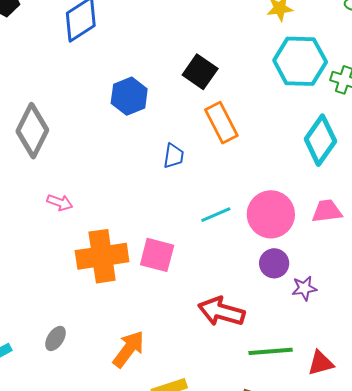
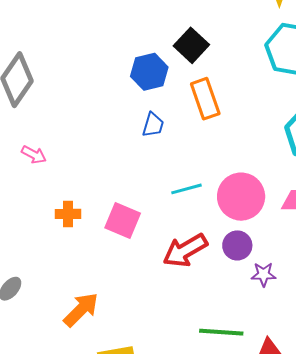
blue hexagon: (129, 96) -> (149, 72), moved
orange cross: (102, 256) -> (68, 214), size x0.5
red arrow: (221, 312) -> (185, 250), moved, turned -54

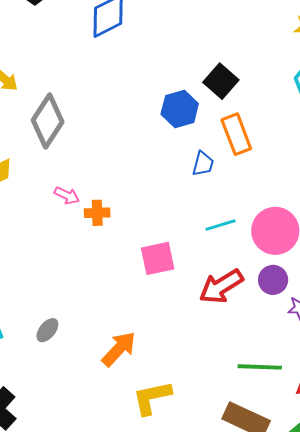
blue trapezoid: (153, 125) -> (203, 164), moved
orange cross: (68, 214) -> (97, 213), moved
pink square: (123, 220) -> (158, 258), turned -33

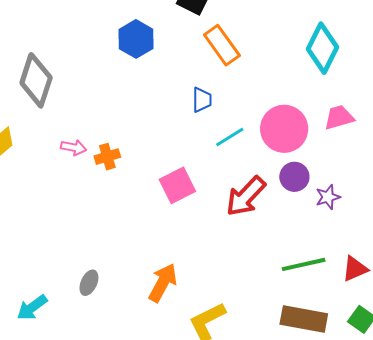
blue hexagon: (180, 109) -> (136, 39), moved
blue trapezoid: (203, 164) -> (202, 100), moved

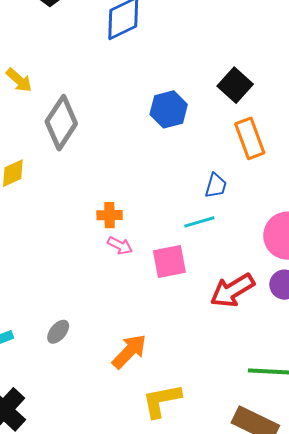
cyan line: (230, 137) -> (199, 222), moved
pink arrow: (74, 147) -> (120, 246), moved

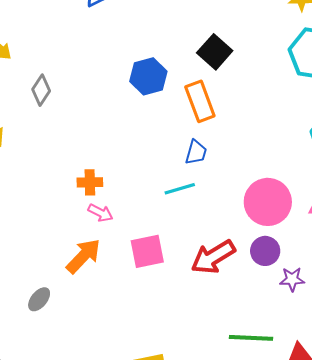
gray diamond: (61, 123) -> (41, 90), size x0.6
orange rectangle: (250, 138) -> (200, 101), moved
pink square: (169, 262) -> (147, 251), moved
orange arrow: (129, 351) -> (83, 256), moved

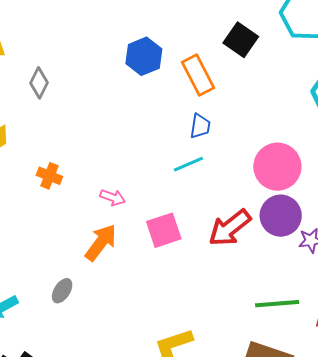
black square: (215, 52) -> (241, 40), moved
orange cross: (90, 182) -> (49, 176), moved, turned 30
purple circle: (265, 251) -> (281, 216), size x1.4

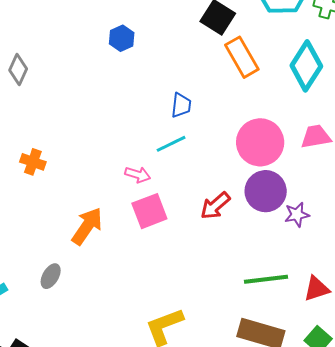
blue hexagon: (144, 56) -> (122, 38), size x0.7
orange rectangle: (198, 75) -> (242, 57), moved
pink arrow: (113, 197) -> (138, 175), moved
red arrow: (230, 228) -> (215, 206), size x0.7

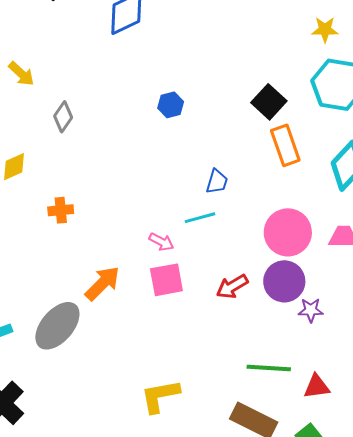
orange cross: (33, 162) -> (61, 210), turned -35
gray ellipse: (51, 276) -> (57, 326), size x2.0

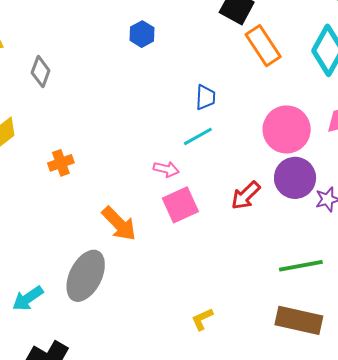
orange arrow: (102, 283) -> (119, 224), turned 105
yellow L-shape: (160, 396) -> (202, 319), size x0.6

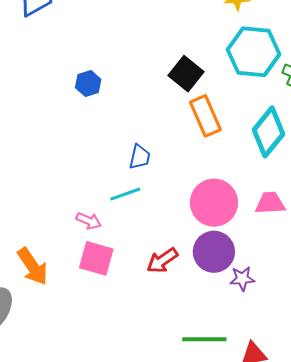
pink square: (180, 205) -> (96, 258), turned 30

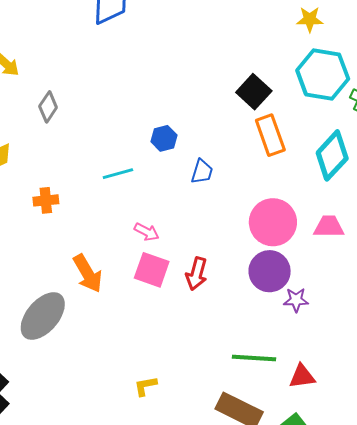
blue hexagon: (88, 84) -> (164, 138), moved
cyan line: (125, 194) -> (118, 174), moved
red arrow: (162, 260) -> (197, 274), moved, turned -44

